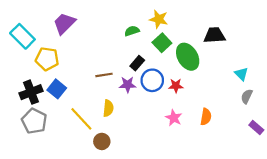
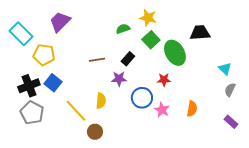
brown line: (104, 75) -> (97, 60), moved
blue circle: (152, 80) -> (142, 98), moved
purple rectangle: (256, 128) -> (231, 122), moved

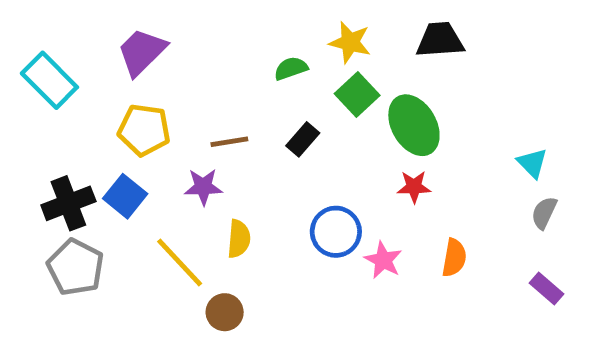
black trapezoid: (200, 33) -> (440, 40), moved
yellow pentagon: (44, 55) -> (144, 130), moved
purple star: (119, 79) -> (203, 187), moved
red star: (164, 80) -> (414, 187), moved

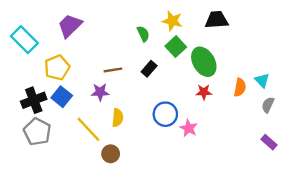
green semicircle: (291, 68) -> (143, 34), turned 84
yellow pentagon: (144, 130) -> (57, 68), moved, turned -30
orange semicircle: (454, 258) -> (240, 87), moved

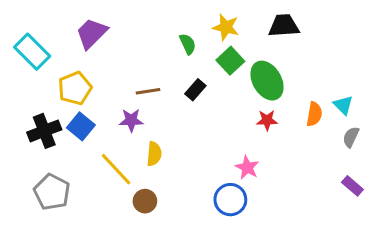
blue circle: (165, 114) -> (230, 200), moved
gray pentagon: (37, 132) -> (52, 192), moved

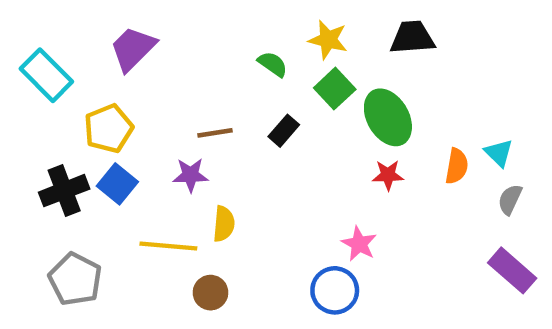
green semicircle: (188, 44) -> (273, 64), turned -30
yellow line: (116, 169) -> (168, 246), turned -42
purple rectangle: (352, 186) -> (512, 270), size x1.5

